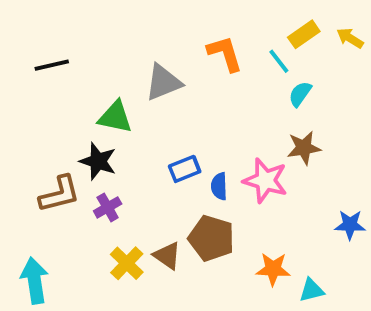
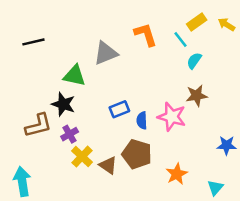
yellow cross: (127, 263) -> (82, 157), moved
orange star: (273, 269) -> (177, 174), turned -30
cyan triangle: (312, 290) -> (215, 188), moved, turned -35

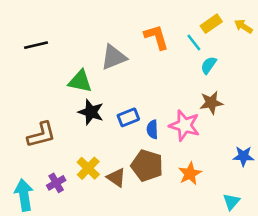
black star: (63, 104) -> (91, 112), moved
purple cross: (70, 134) -> (56, 183), moved
orange star: (177, 174) -> (190, 174), moved

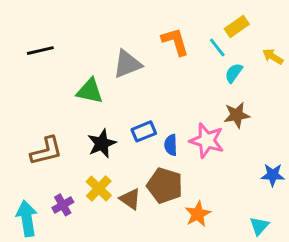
yellow arrow: (243, 26) -> (273, 57), moved
black star: (91, 112) -> (102, 143), moved, turned 30
orange star: (190, 174) -> (198, 214), moved

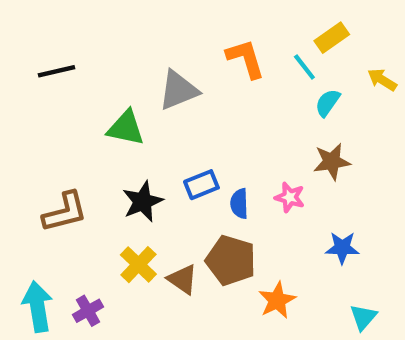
pink star: (207, 140) -> (290, 197), size x0.6
blue star: (273, 175) -> (342, 248), moved
purple cross: (63, 205) -> (88, 311), moved

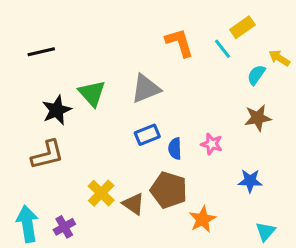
gray triangle: (178, 90) -> (146, 89), moved
cyan semicircle: (328, 103) -> (256, 75), moved
green triangle: (126, 128) -> (92, 93), turned 36
brown star: (332, 162) -> (258, 118), moved
black star: (143, 202) -> (57, 110), moved

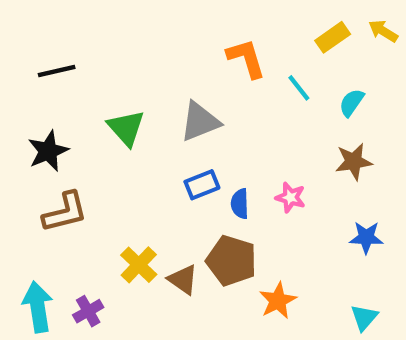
cyan line: (222, 49) -> (299, 88), moved
yellow arrow: (279, 58) -> (383, 31), moved
black star: (57, 110) -> (48, 151), moved
blue star: (250, 181) -> (366, 237), moved

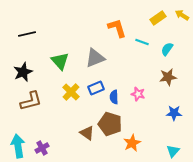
cyan line: (299, 88) -> (142, 42), turned -32
yellow cross: (139, 265) -> (71, 92), moved

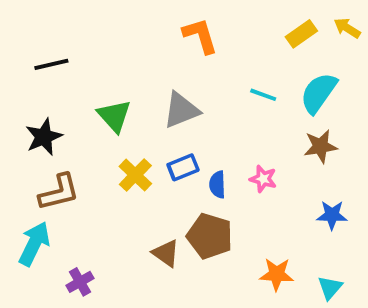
orange L-shape: (117, 28) -> (200, 36), moved
cyan line: (142, 42) -> (263, 95), moved
cyan semicircle: (167, 49) -> (319, 93), size x1.6
orange star: (132, 143) -> (277, 274), moved, turned 30
cyan arrow: (18, 146) -> (34, 244), moved, turned 35

